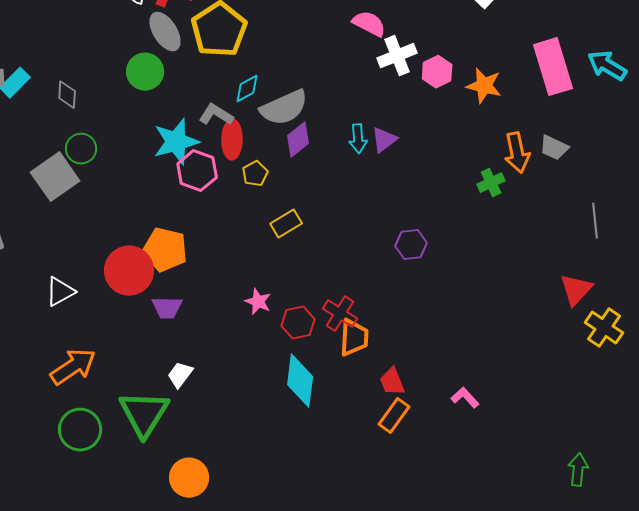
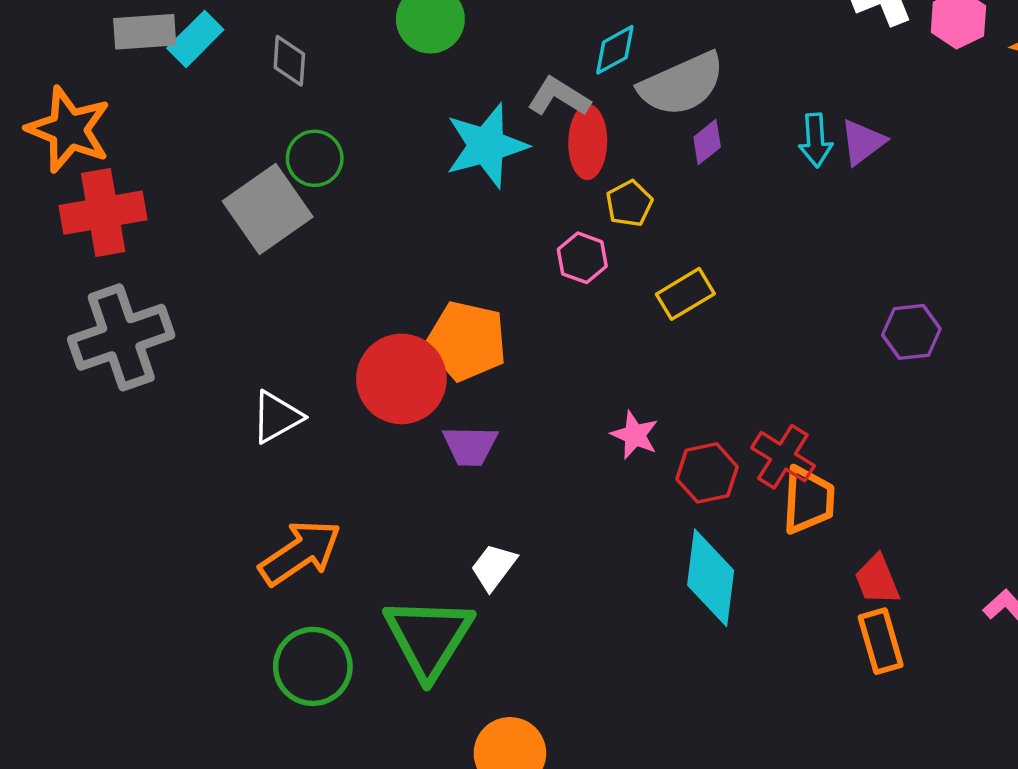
purple diamond: (298, 140) -> (707, 142), size x0.7
pink hexagon: (197, 171) -> (582, 258), moved, size x0.7
orange rectangle: (394, 416) -> (881, 641), turned -52

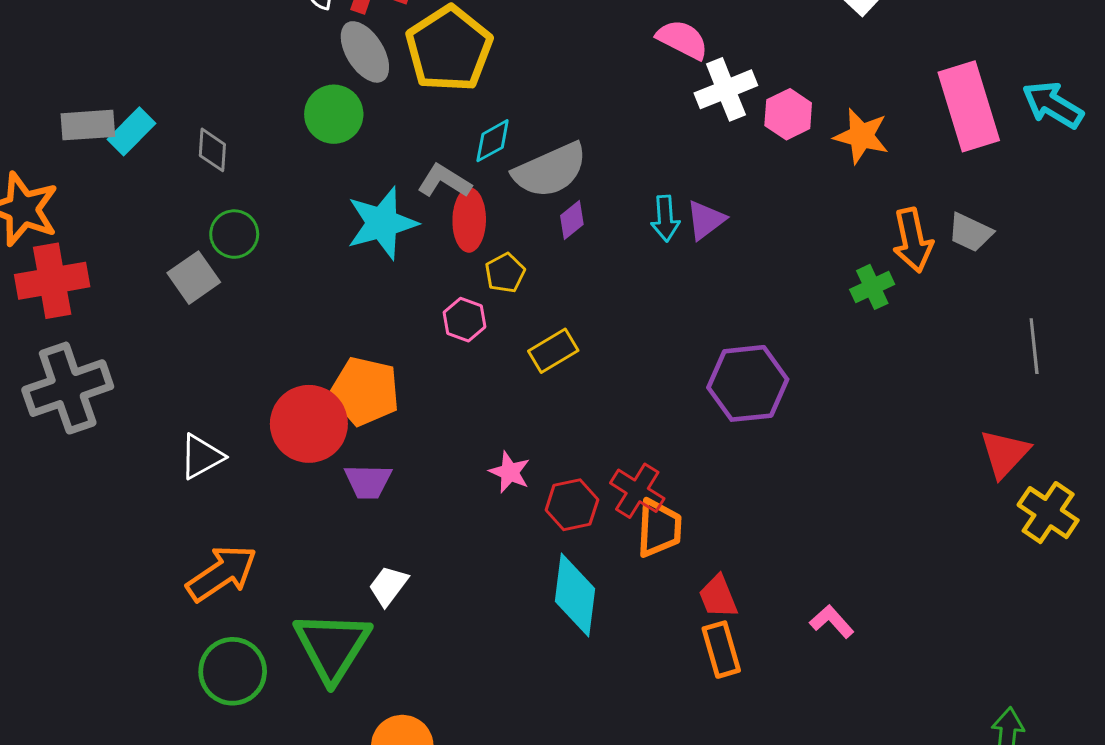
gray square: (268, 209) -> (194, 278), size x0.7
purple hexagon: (911, 332) -> (748, 383), size x1.6

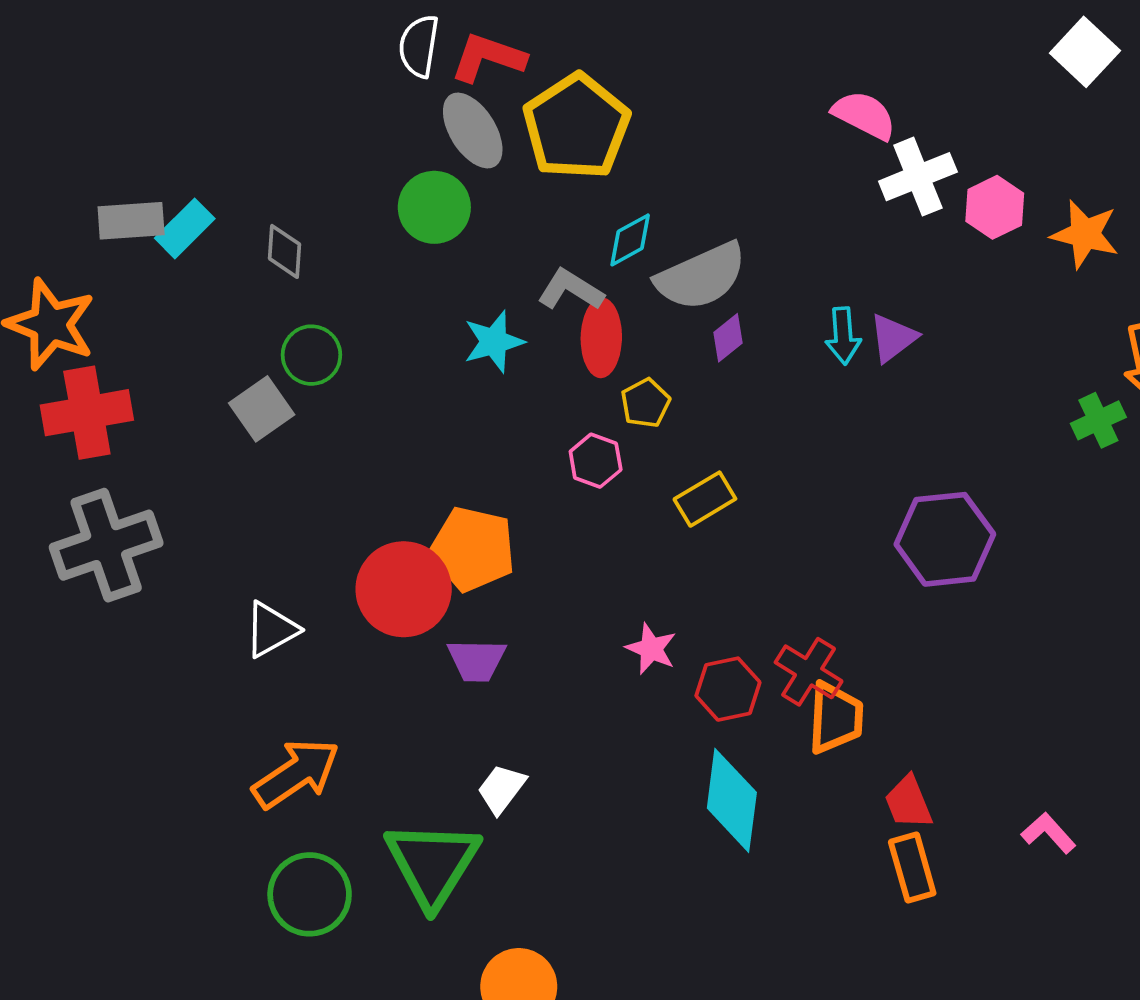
cyan star: (382, 223) -> (494, 342), size x0.7

